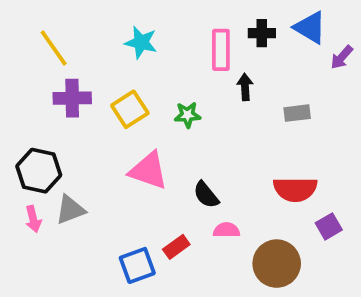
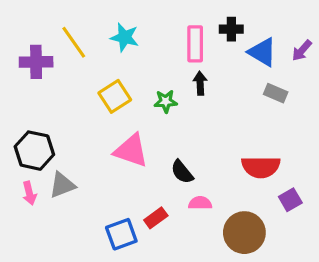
blue triangle: (310, 28) -> (262, 52), moved
yellow line: (54, 48) -> (74, 42), moved
black arrow: (245, 87) -> (200, 83), moved
purple cross: (72, 98) -> (36, 62), moved
gray rectangle: (297, 113) -> (276, 93), moved, turned 30

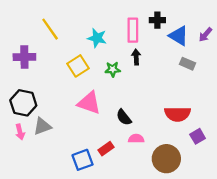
cyan star: (125, 37) -> (97, 38), moved
purple cross: (36, 62) -> (24, 57), moved

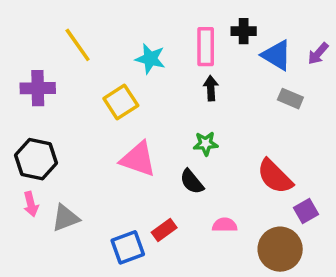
green star: (113, 69) -> (206, 144), moved
red semicircle: (177, 114) -> (275, 176), turned 45
gray triangle: (42, 126) -> (65, 218), moved
pink semicircle: (136, 139) -> (225, 225), moved
brown circle: (166, 159) -> (280, 249), moved

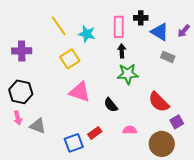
yellow line: (78, 45) -> (59, 26), moved
green star: (206, 144) -> (128, 74), moved, size x1.5
gray triangle: (65, 218) -> (38, 126), turned 42

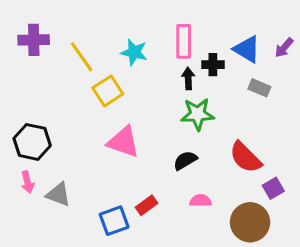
black cross: (141, 18) -> (213, 65), moved
yellow line: (59, 26) -> (82, 57), moved
purple cross: (22, 51) -> (34, 40), moved
black semicircle: (111, 105) -> (185, 160), moved, turned 98

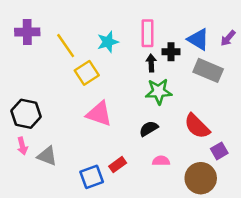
cyan star: (134, 52) -> (108, 42), turned -30
gray rectangle: (259, 88) -> (208, 70), size x1.6

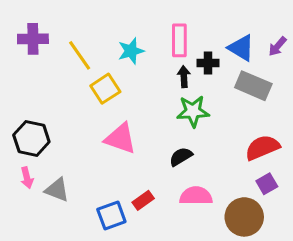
red semicircle: (197, 126) -> (262, 148), moved, turned 112
pink semicircle: (161, 161) -> (196, 196), size x1.5

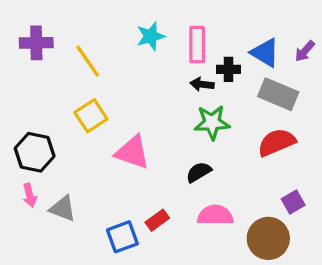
cyan star: (131, 51) -> (151, 36), moved
black arrow: (184, 77) -> (202, 84), turned -80
yellow square: (105, 89) -> (91, 116), moved
red semicircle: (262, 148) -> (277, 142), moved

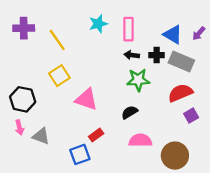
black cross: (229, 69) -> (157, 55), moved
purple square: (293, 202) -> (191, 116), moved
red rectangle: (157, 220) -> (96, 135), moved

